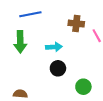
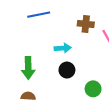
green arrow: (20, 42) -> (28, 68), moved

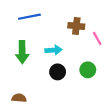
green arrow: (28, 68) -> (22, 52), moved
green circle: (93, 89) -> (88, 70), moved

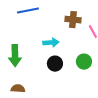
green arrow: (22, 52) -> (15, 56), moved

